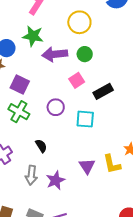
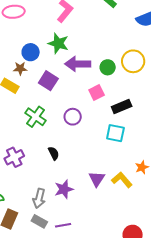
yellow circle: (79, 22) -> (133, 61), moved
purple square: (20, 85) -> (48, 81), moved
cyan square: (85, 119) -> (115, 133), moved
yellow L-shape: (112, 164) -> (122, 180), turned 145
gray arrow: (31, 175) -> (39, 198), moved

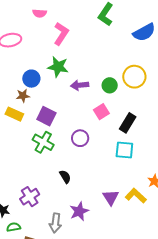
purple arrow: (78, 64) -> (80, 85), size x0.7
purple square: (48, 81) -> (46, 116), moved
black rectangle: (122, 107) -> (128, 123), turned -30
purple cross: (14, 157) -> (30, 197), moved

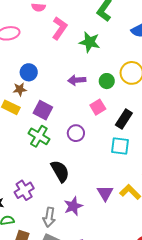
green star: (58, 67) -> (90, 42), moved
black semicircle: (65, 177) -> (60, 171), size x1.6

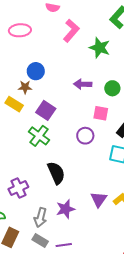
pink square: (98, 107) -> (101, 113), turned 35
purple circle: (76, 133) -> (85, 136), moved

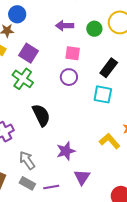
pink square: (101, 113) -> (73, 53), moved
purple triangle: (99, 199) -> (82, 177), moved
purple star: (66, 209) -> (66, 151), moved
gray arrow: (40, 217) -> (27, 160), turned 132

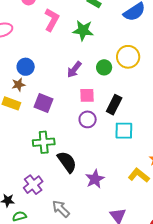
purple arrow: (65, 26) -> (74, 70), turned -42
black rectangle: (109, 68) -> (114, 105), moved
green cross: (23, 79) -> (44, 142), moved, turned -30
purple star: (66, 151) -> (95, 179), moved

